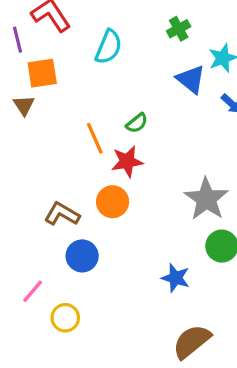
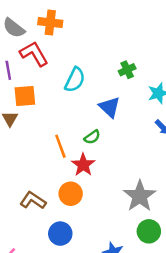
blue triangle: (191, 79) -> (110, 107), moved
red star: (127, 161) -> (83, 165), turned -30
blue circle: (82, 256) -> (60, 234), moved

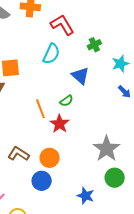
red L-shape: (34, 54) -> (62, 25), moved
orange circle: (71, 194) -> (50, 158), moved

